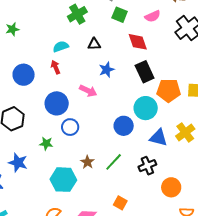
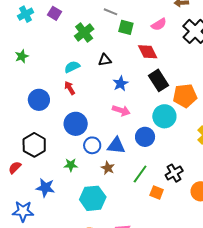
pink arrow: (88, 91) -> (121, 110), moved
blue triangle: (158, 138) -> (116, 146), moved
brown star: (87, 162) -> (108, 168), moved
orange square: (120, 203) -> (157, 193), moved

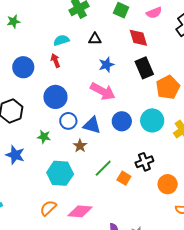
orange pentagon: (185, 96) -> (168, 87), turned -30
pink arrow: (121, 110) -> (103, 91), size x1.4
cyan circle: (164, 116) -> (152, 120), moved
green line: (140, 174) -> (103, 168), moved

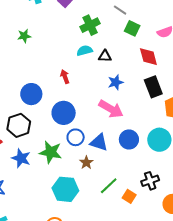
cyan semicircle: (61, 40) -> (85, 51), moved
blue circle: (23, 67) -> (31, 94), moved
green star: (44, 137) -> (51, 152), size x1.6
blue star: (15, 155) -> (21, 158), moved

